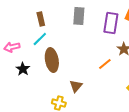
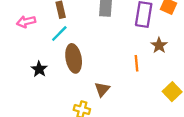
pink arrow: (12, 47) -> (26, 22), moved
orange line: (105, 64) -> (137, 63), turned -56

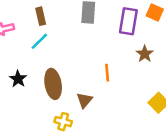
brown ellipse: (74, 58) -> (53, 84), moved
orange line: (137, 63) -> (107, 73), moved

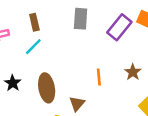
purple rectangle: (128, 21) -> (119, 27), turned 30
brown star: (145, 54) -> (133, 72), moved

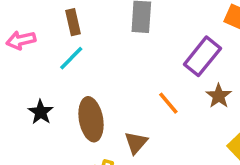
purple rectangle: (119, 27) -> (202, 56), moved
orange line: (99, 77) -> (168, 103), turned -35

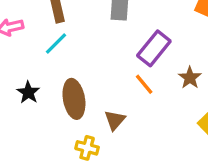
purple rectangle: (202, 56) -> (154, 48), moved

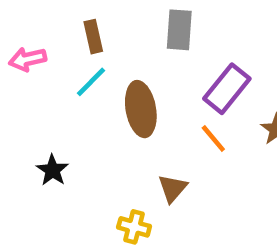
black star: (28, 92) -> (52, 170), moved
brown ellipse: (74, 99) -> (141, 109), moved

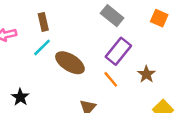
gray rectangle: (179, 30) -> (112, 16), moved, turned -55
brown ellipse: (141, 109) -> (70, 63), turned -48

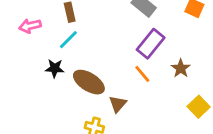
brown ellipse: (70, 63) -> (89, 82), moved
black star: (20, 97) -> (55, 68), moved, turned -30

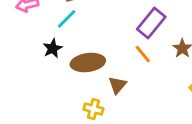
black star: (55, 68) -> (53, 48), turned -30
brown ellipse: (89, 82) -> (88, 62), turned -40

